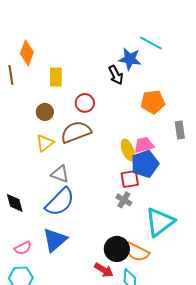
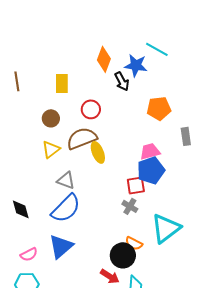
orange diamond: (27, 53) -> (104, 59), moved
yellow ellipse: (128, 150) -> (98, 152), moved
orange semicircle: (137, 252) -> (134, 243), moved, size x0.7

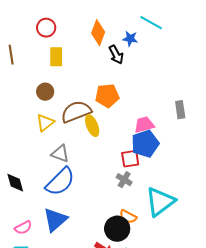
blue star: (136, 65) -> (130, 39), size x0.7
orange pentagon: (159, 108) -> (107, 96), moved
red circle: (91, 109) -> (46, 28), moved

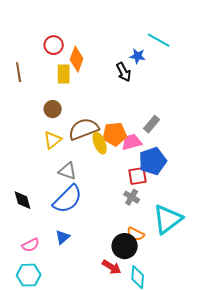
orange diamond: (98, 33) -> (77, 59), moved
orange pentagon: (107, 96) -> (115, 134), moved
gray rectangle: (180, 110) -> (152, 124), moved, turned 48
pink trapezoid: (144, 125) -> (132, 142), moved
blue triangle: (55, 220) -> (63, 237), size x0.6

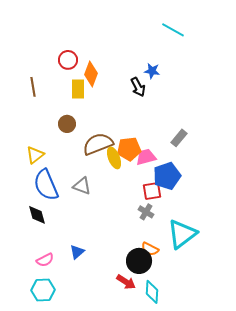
cyan line: (159, 40) -> (173, 30), moved
gray rectangle: (152, 124) -> (179, 138), moved
yellow triangle: (53, 140) -> (35, 155), moved
blue semicircle: (68, 199) -> (46, 185), moved, turned 112

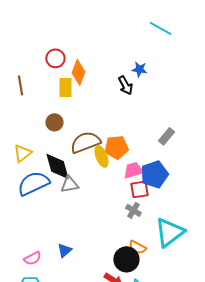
pink trapezoid: (146, 157) -> (133, 170), moved
blue semicircle: (46, 185) -> (33, 183), turned 88
gray triangle: (82, 186) -> (69, 184), turned -30
black diamond: (37, 215) -> (57, 166), moved, size x1.4

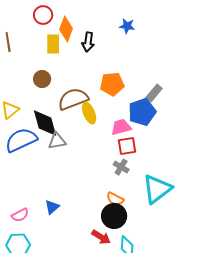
black arrow: (125, 85) -> (88, 42), moved, turned 36
orange pentagon: (116, 147) -> (112, 84), moved
blue pentagon: (154, 174) -> (142, 112), moved
orange semicircle: (137, 247) -> (115, 199), moved

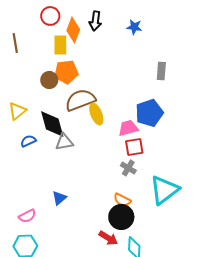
black arrow: (88, 42) -> (95, 21), moved
orange pentagon: (112, 84) -> (66, 72), moved
gray rectangle: (154, 93) -> (161, 71), moved, turned -36
blue semicircle: (21, 140) -> (28, 141), size x0.5
blue triangle: (52, 207) -> (59, 198), moved

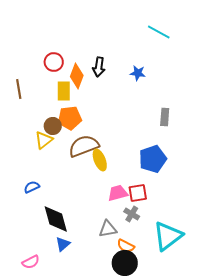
yellow triangle: (17, 111) -> (44, 140), moved
black diamond: (52, 124) -> (56, 219), moved
pink trapezoid: (128, 128) -> (118, 193), moved
gray triangle: (64, 142) -> (108, 229), moved

